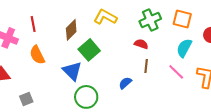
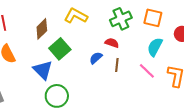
blue semicircle: (125, 83) -> (96, 58), moved

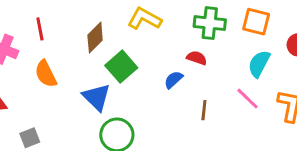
green cross: (121, 19) -> (210, 23), turned 30
brown line: (117, 65) -> (204, 110), moved

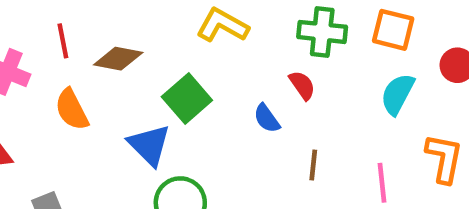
brown diamond: (95, 38) -> (118, 59), moved, turned 56
red semicircle: (197, 58) -> (302, 85), turned 36
blue semicircle: (173, 80) -> (267, 118), turned -84
pink line: (247, 99) -> (382, 183), moved, turned 40

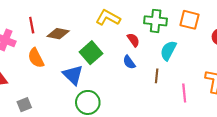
red semicircle: (302, 85) -> (133, 40), moved
cyan semicircle: (398, 94) -> (168, 51), moved
brown line: (313, 165) -> (157, 76), moved

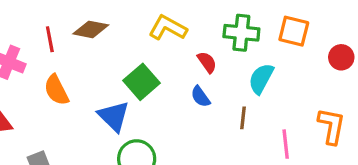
brown diamond: (58, 34) -> (91, 29), moved

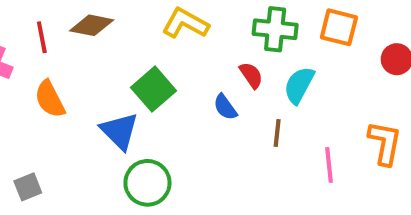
red semicircle: (207, 62) -> (251, 75), moved

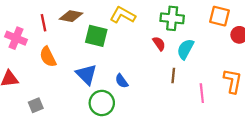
orange square: (339, 27) -> (219, 16), moved
green square: (153, 89) -> (96, 36), moved, turned -35
blue semicircle: (225, 107) -> (122, 81), moved

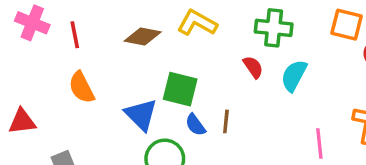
brown diamond: (71, 16) -> (143, 36), moved
green square: (96, 36) -> (180, 89), moved
pink cross: (16, 38) -> (32, 23), moved
brown line: (173, 76) -> (226, 121), moved

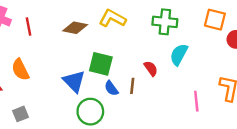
red semicircle: (253, 67) -> (151, 68), moved
orange semicircle: (82, 87) -> (20, 70), moved

